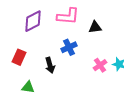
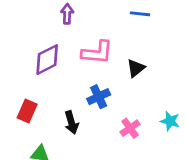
black triangle: (95, 27) -> (136, 68), turned -32
pink cross: (100, 65) -> (130, 128), moved

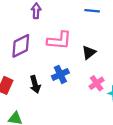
black arrow: (71, 122) -> (35, 84), moved
pink cross: (130, 128) -> (97, 83), moved

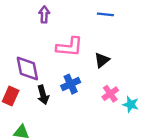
purple diamond: (21, 46) -> (27, 68), moved, turned -75

